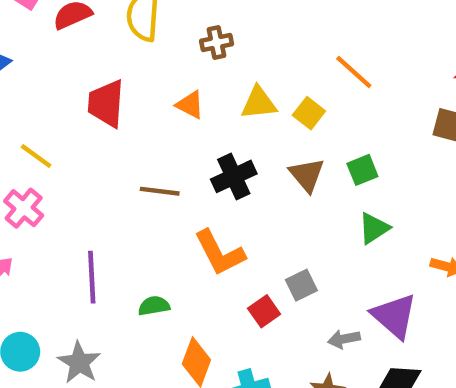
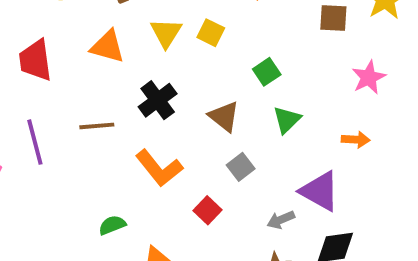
yellow triangle: (259, 103) -> (166, 33), turned -40
orange triangle: (190, 105) -> (108, 47), size x1.4
brown triangle: (307, 175) -> (224, 117), moved
purple line: (92, 277) -> (35, 142), moved
gray square: (301, 285) -> (241, 167), moved

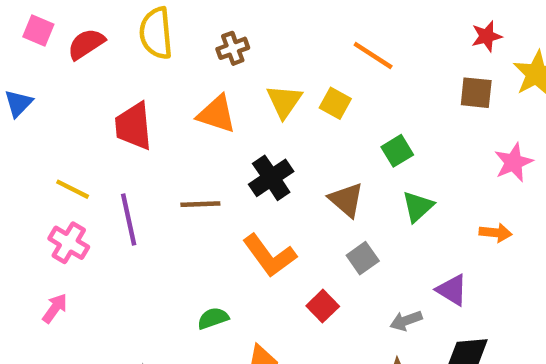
purple triangle: (320, 191) -> (452, 290), size x0.7

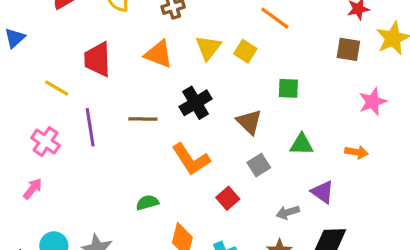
green square: (397, 151) -> (288, 88), turned 30
yellow line: (73, 189) -> (57, 88), moved
green triangle: (418, 207) -> (302, 144), moved, turned 40

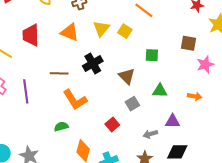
brown square: (348, 49) -> (188, 43), moved
purple line: (90, 127) -> (26, 91), moved
orange L-shape: (191, 159) -> (75, 100), moved
purple triangle: (322, 192) -> (173, 121), turned -35

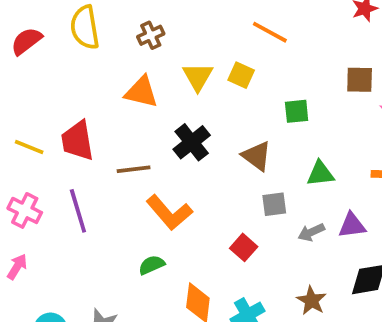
red trapezoid: (31, 35) -> (77, 141), moved
gray square: (132, 104) -> (274, 204), turned 32
gray arrow: (150, 134) -> (311, 232), moved

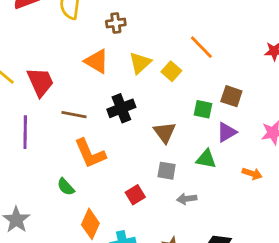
brown square: (360, 80) -> (231, 96), moved
red trapezoid: (77, 141) -> (40, 82), turned 148
purple triangle: (352, 225) -> (227, 132), moved, turned -40
green semicircle: (152, 265) -> (66, 187), turned -126

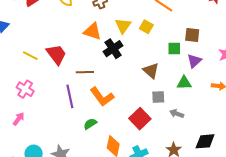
black cross: (121, 108) -> (113, 49), moved
purple line: (25, 132) -> (70, 96), moved
green semicircle: (66, 187) -> (90, 124), turned 112
red square: (135, 195) -> (140, 119), size x1.5
gray arrow: (187, 199) -> (177, 114), turned 40

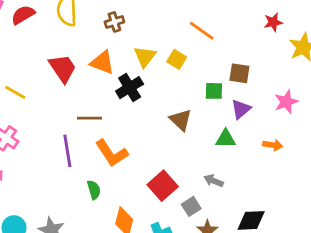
red trapezoid: (56, 54) -> (63, 68), moved
gray square: (158, 97) -> (191, 206), moved, turned -32
green semicircle: (90, 124) -> (94, 190), turned 104

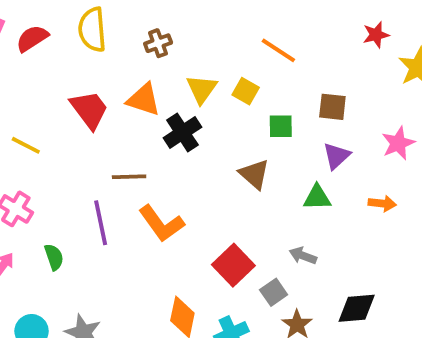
green square: (214, 91) -> (281, 126), moved
green semicircle: (94, 190) -> (54, 257), moved

